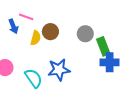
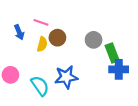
pink line: (26, 17) -> (41, 22), moved

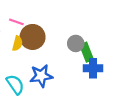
brown circle: (57, 38) -> (33, 37), size x1.5
gray circle: (94, 40) -> (76, 43), moved

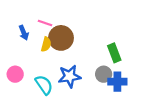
gray circle: (76, 43) -> (104, 74), moved
blue cross: (93, 68) -> (117, 82), moved

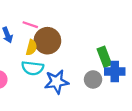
blue cross: (117, 82) -> (115, 71), moved
cyan semicircle: (44, 85) -> (33, 68), moved, turned 132

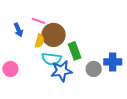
green rectangle: (104, 57) -> (75, 51), moved
cyan semicircle: (33, 68) -> (52, 59), moved

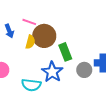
cyan semicircle: (52, 59) -> (31, 85), moved
blue star: (62, 71) -> (52, 72), turned -30

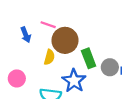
yellow semicircle: (30, 42) -> (49, 57), moved
gray circle: (84, 70) -> (110, 67), moved

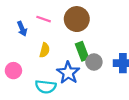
brown circle: (65, 40) -> (77, 19), moved
gray circle: (110, 67) -> (94, 62), moved

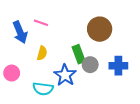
brown circle: (77, 19) -> (100, 29), moved
blue arrow: (22, 29) -> (20, 32), size x1.5

